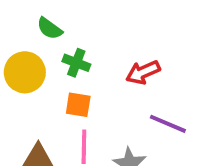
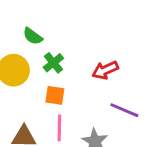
green cross: (76, 63) -> (53, 63), turned 30

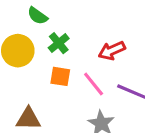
pink line: (59, 128) -> (94, 84), moved, turned -40

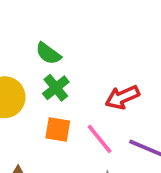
green semicircle: (37, 16) -> (48, 54), moved

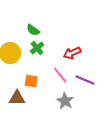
orange square: (58, 129) -> (31, 81), moved

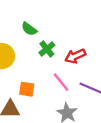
green cross: (37, 48) -> (47, 49), moved

